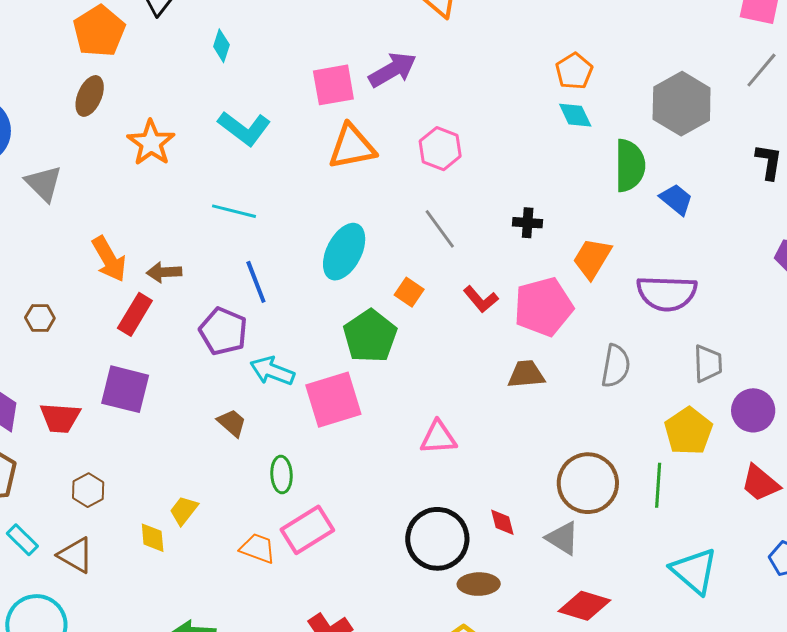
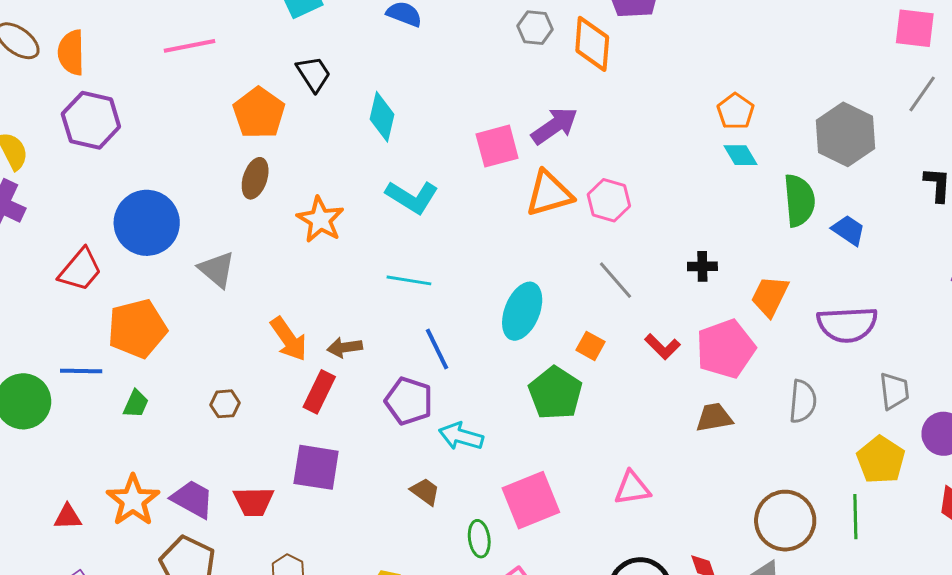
cyan diamond: (221, 46) -> (382, 117), size x1.5
orange triangle: (352, 147) -> (549, 193), moved
pink square: (333, 400) -> (531, 500), moved

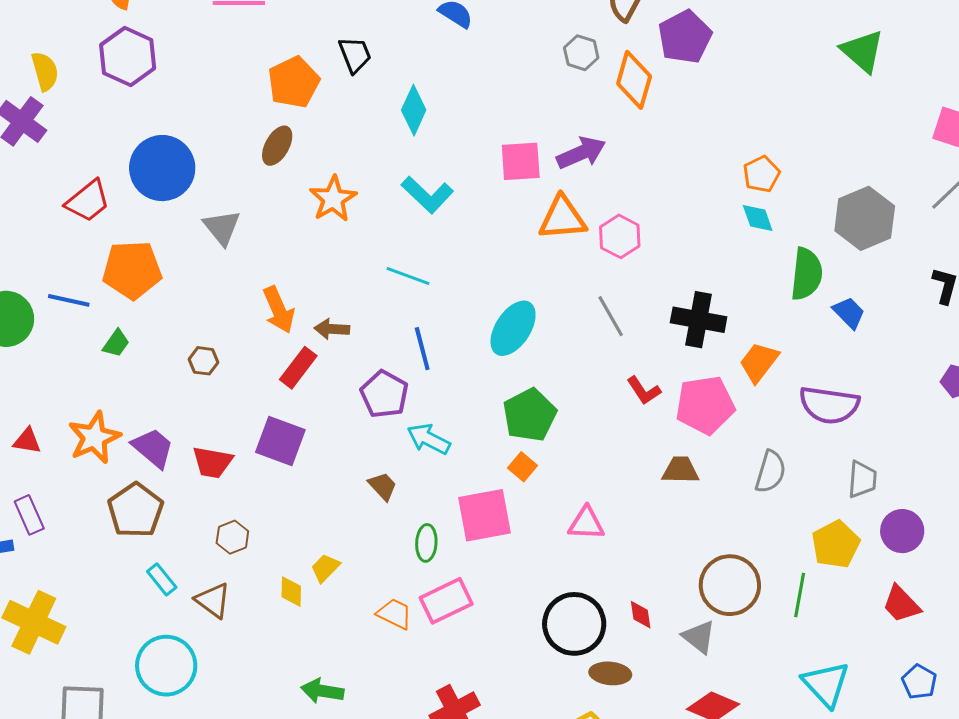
black cross: (702, 266) -> (699, 320), size x1.8
orange square: (590, 346) -> (522, 467), moved

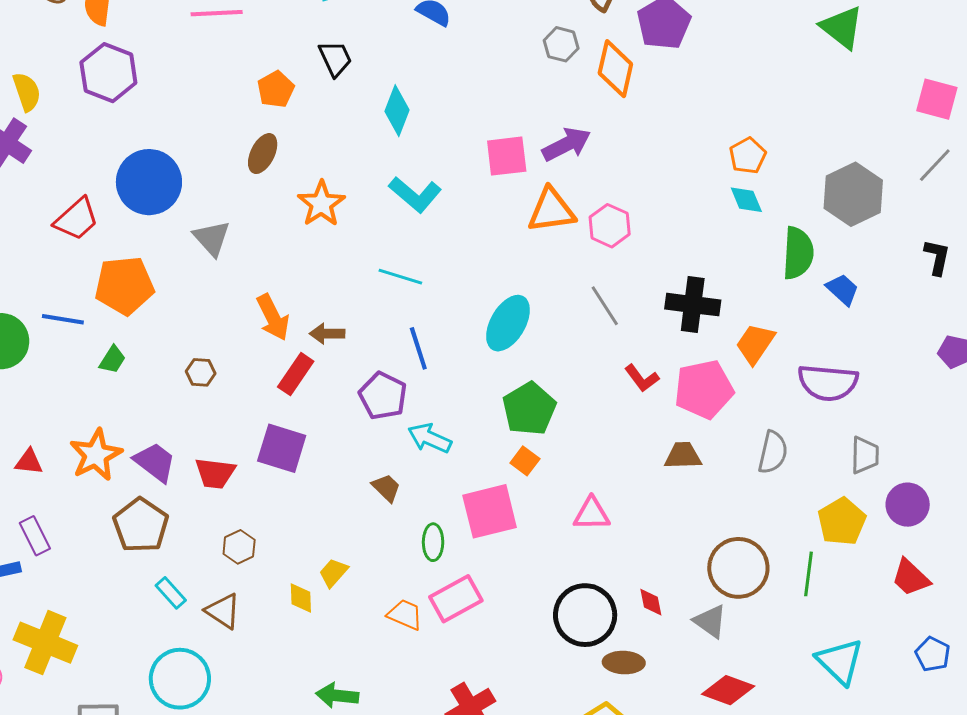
orange pentagon: (294, 82) -> (276, 89), size x0.7

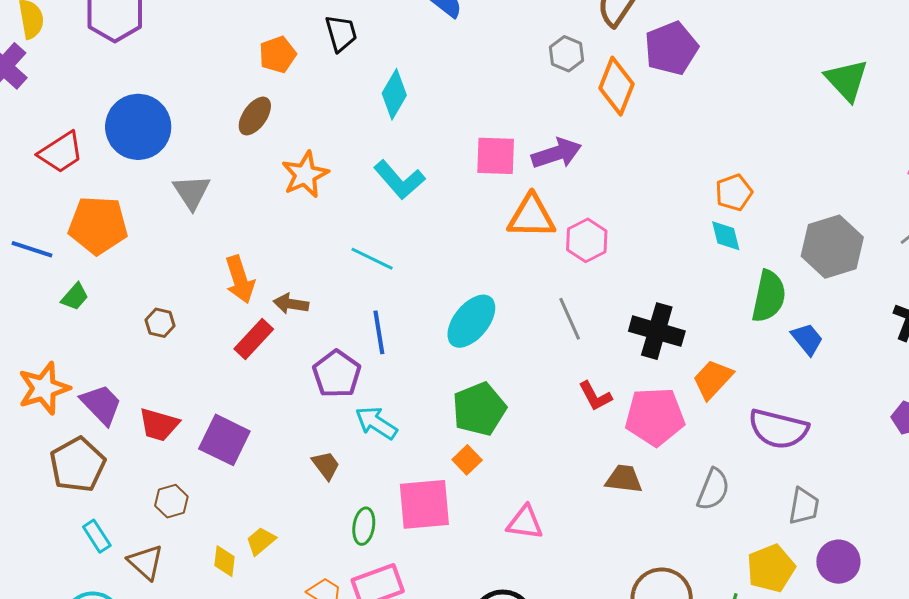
purple square: (282, 448) -> (224, 440), moved

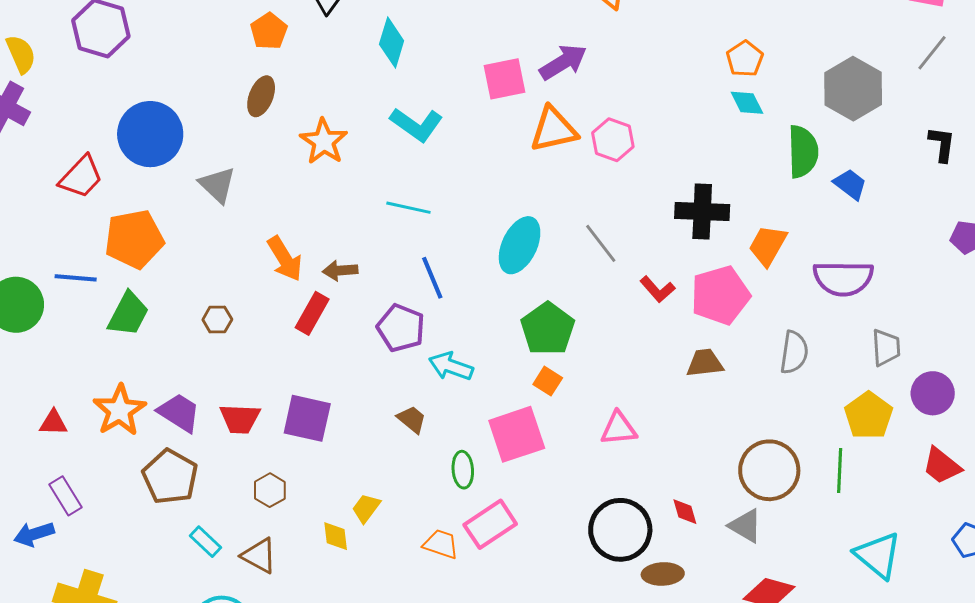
green trapezoid: (75, 297) -> (128, 314), size x1.6
gray line: (570, 319) -> (601, 243), moved

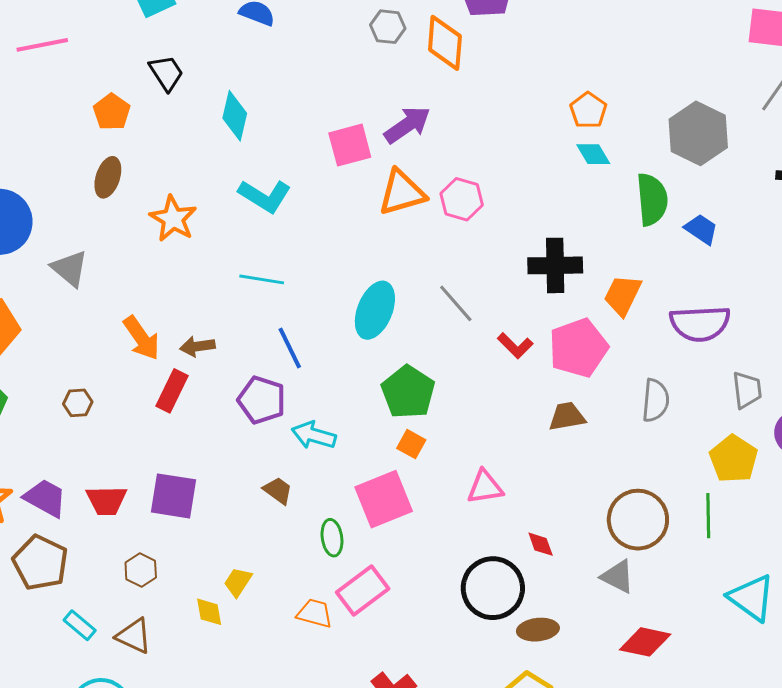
red diamond: (685, 512) -> (541, 544), moved

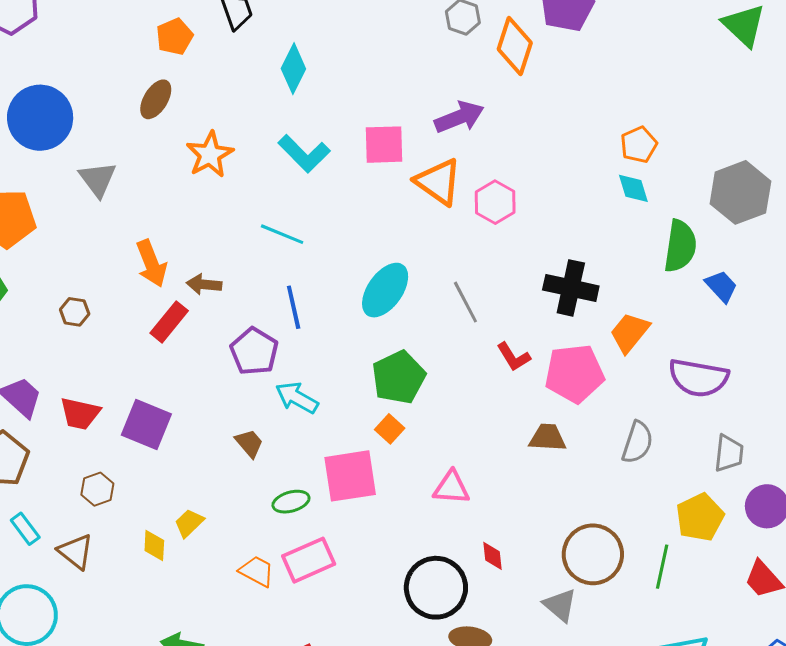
pink square: (350, 145) -> (384, 145), moved
orange triangle: (402, 192) -> (438, 182), turned 38
green ellipse: (332, 538) -> (291, 502), turned 69

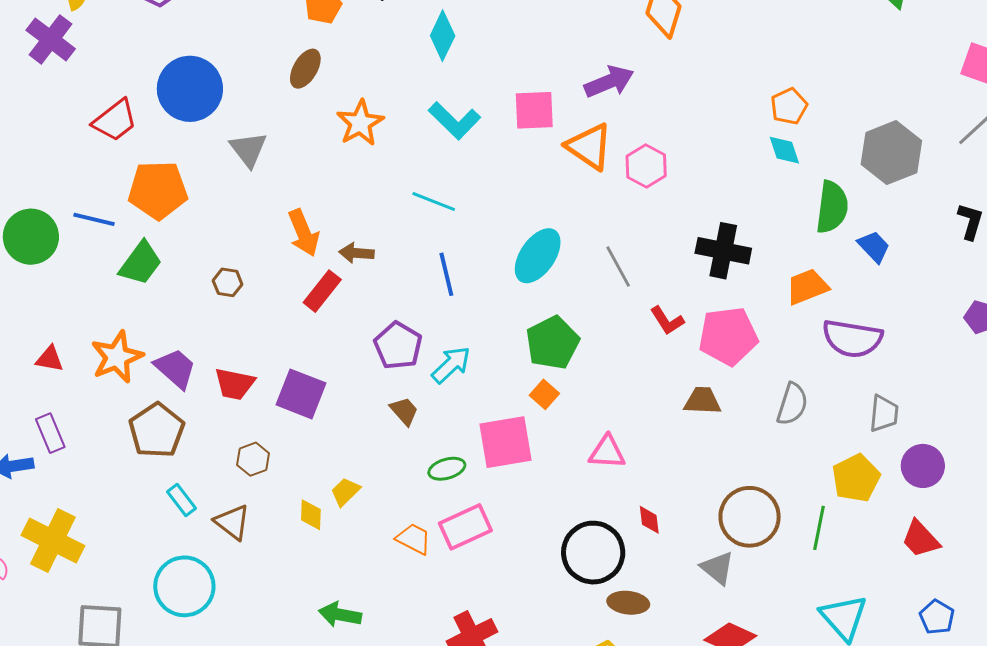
orange trapezoid: (630, 333) -> (807, 287), moved, turned 30
purple pentagon: (254, 351) -> (398, 346), moved
cyan arrow: (297, 398) -> (451, 365), turned 108

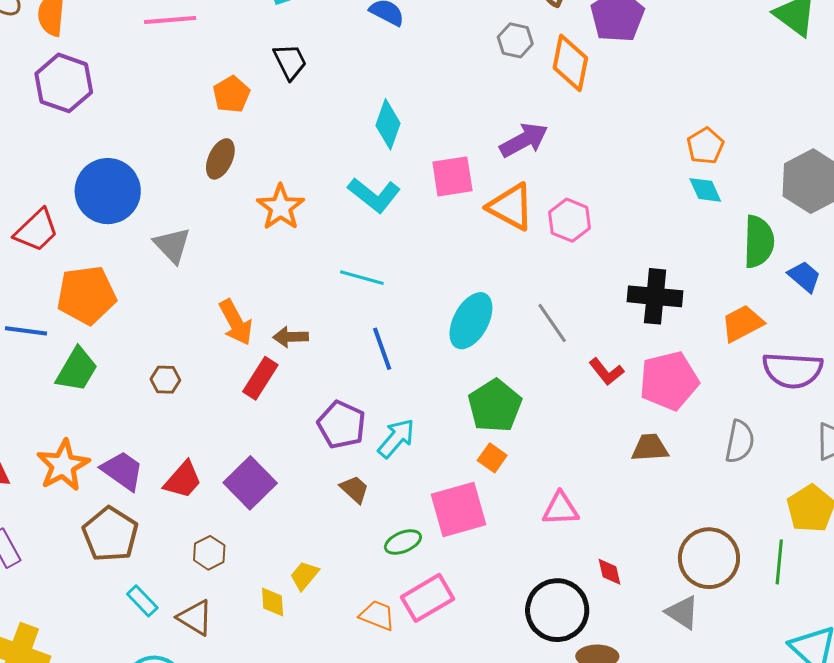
cyan diamond: (443, 36) -> (388, 124), moved
red trapezoid: (234, 384) -> (183, 480), turned -54
purple square: (301, 394) -> (250, 483), turned 30

